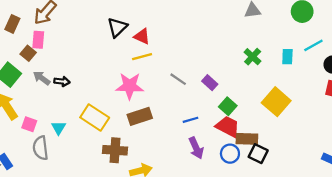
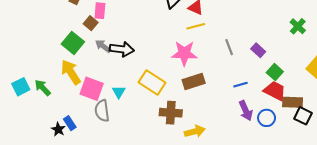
gray line: (178, 79) -> (229, 47), turned 35
black arrow: (62, 81) -> (122, 49), size x1.6
pink square: (29, 124) -> (92, 89), size x1.6
blue circle: (230, 154) -> (267, 118), moved

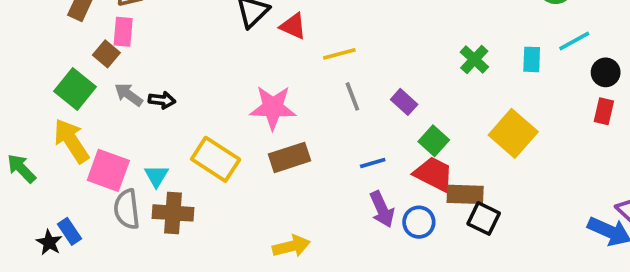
yellow line: (196, 26) -> (339, 54), moved
black arrow: (122, 49) -> (162, 100), size x0.6
brown cross: (171, 113) -> (173, 213), moved

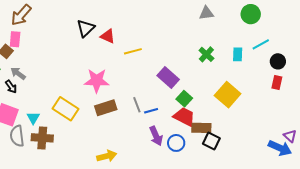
gray line: (352, 96) -> (137, 105), moved
black arrow: (162, 100) -> (11, 87), moved, turned 48
purple rectangle: (404, 102) -> (168, 78), size x1.5

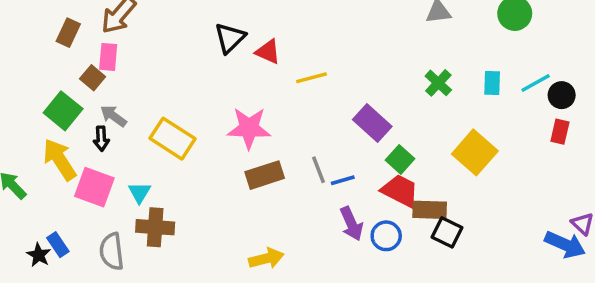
cyan line: (261, 44) -> (536, 83), moved
black arrow: (11, 87) -> (101, 139), turned 32
yellow rectangle: (65, 109) -> (172, 139), moved
gray semicircle: (17, 136) -> (112, 251), moved

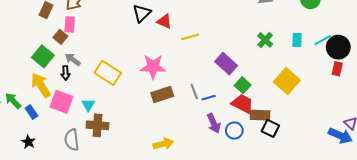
black circle: (562, 95) -> (338, 47), size x1.5
blue rectangle: (58, 245) -> (32, 112), moved

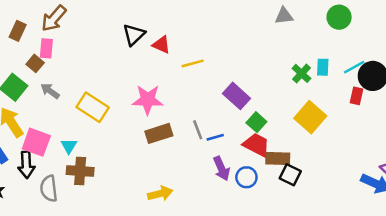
green cross: (265, 40) -> (301, 73), moved
red rectangle: (337, 69) -> (357, 96), moved
black arrow: (66, 73) -> (26, 165), moved, size x1.5

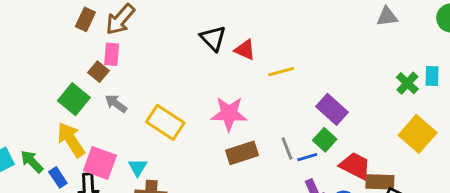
brown rectangle: (18, 31) -> (85, 19), moved
black triangle: (134, 35) -> (213, 38), turned -30
green square: (256, 122) -> (325, 140), moved

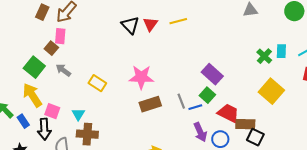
red triangle: (245, 50) -> (150, 24), moved, turned 42
yellow line: (281, 72) -> (178, 21), moved
yellow rectangle: (165, 122) -> (97, 83), size x0.7
pink square: (100, 163) -> (52, 111), size x0.7

